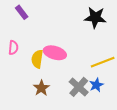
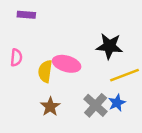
purple rectangle: (22, 12) -> (26, 15), turned -48
black star: (95, 18) -> (109, 46), moved

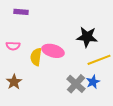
pink semicircle: (16, 58) -> (13, 46), turned 88
brown star: (50, 107) -> (14, 82), moved

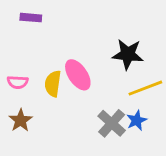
pink semicircle: (13, 46) -> (18, 82), moved
pink ellipse: (53, 51) -> (78, 75), turned 40

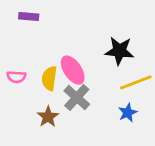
brown star: (21, 120) -> (48, 117), moved
gray cross: (112, 123) -> (77, 98), moved

